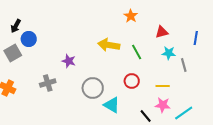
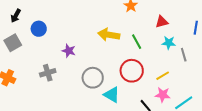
blue circle: (29, 39) -> (39, 29), moved
red circle: (132, 81) -> (132, 71), size x1.5
yellow line: (163, 86) -> (163, 76), turned -32

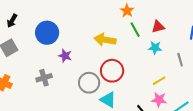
blue circle: (39, 29) -> (47, 33), moved, size x1.5
green line: (137, 42) -> (135, 30), moved
cyan star: (169, 43) -> (155, 48), moved
red circle: (132, 71) -> (112, 71), moved

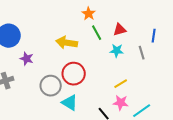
gray line: (180, 60) -> (142, 53), moved

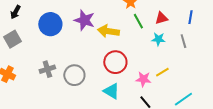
blue line: (154, 36) -> (190, 17), moved
purple star: (27, 59) -> (84, 20), moved, size x1.5
gray circle: (51, 86) -> (74, 75), moved
pink star: (121, 103) -> (143, 79), moved

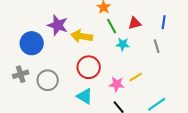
blue circle: (50, 24) -> (32, 43), moved
cyan star: (158, 39) -> (123, 44), moved

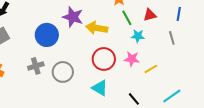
pink star: (117, 84) -> (132, 59), moved

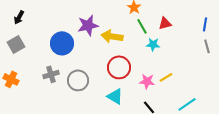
blue line: (179, 14) -> (205, 24), moved
purple star: (73, 17) -> (88, 25), turned -30
gray line: (172, 38) -> (207, 46), moved
pink star: (132, 59) -> (147, 81), moved

